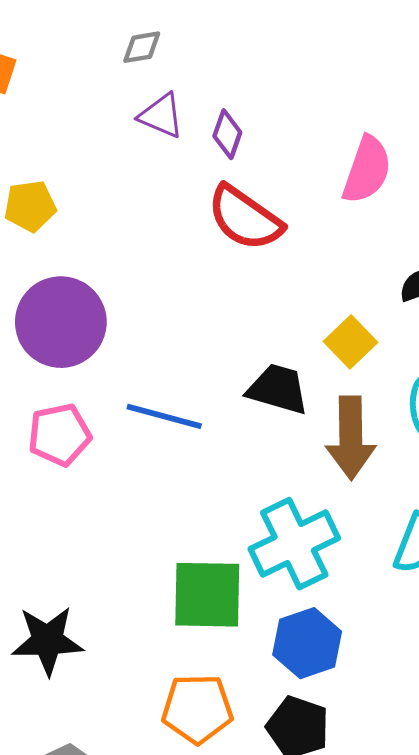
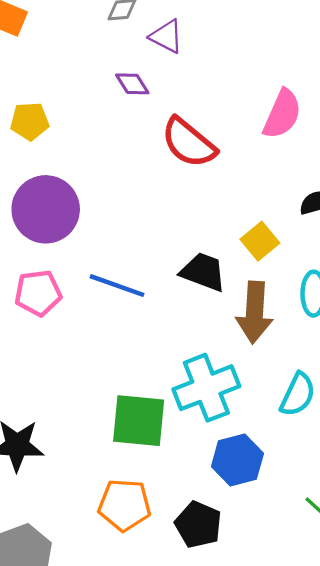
purple triangle: (161, 116) -> (166, 36), moved
purple diamond: (227, 134) -> (132, 84), moved, turned -56
blue hexagon: (307, 643) -> (237, 460), moved

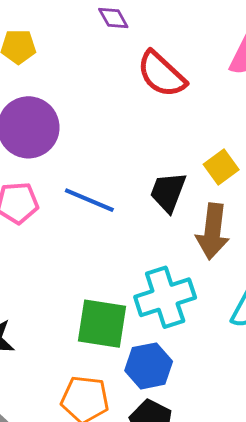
black trapezoid: (203, 272) -> (168, 192), turned -93
blue hexagon: (237, 460) -> (149, 366), moved

